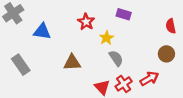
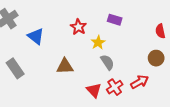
blue triangle: (42, 31) -> (36, 36), turned 30

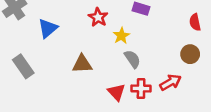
blue triangle: (36, 36) -> (48, 28), turned 42
red cross: (115, 87) -> (141, 89), turned 35

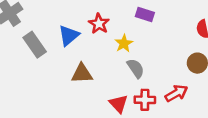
blue triangle: (48, 28) -> (69, 35), moved
gray rectangle: (23, 66) -> (35, 45), moved

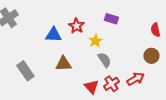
blue triangle: (69, 35) -> (53, 35), turned 42
gray rectangle: (35, 45) -> (25, 71), moved
red cross: (145, 100) -> (111, 84), turned -35

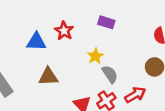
yellow star: (95, 41) -> (95, 56), moved
gray semicircle: (104, 60) -> (110, 74), moved

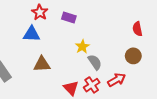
purple rectangle: (106, 22) -> (69, 17), moved
red star: (64, 31) -> (40, 12), moved

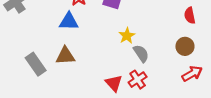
brown triangle: (42, 64) -> (65, 56), moved
red arrow: (117, 80) -> (192, 74), moved

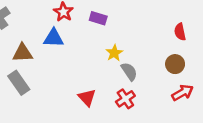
brown triangle: (65, 56) -> (22, 53), moved
red triangle: (114, 83) -> (87, 98), moved

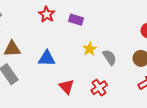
blue triangle: (53, 38) -> (47, 58), moved
gray semicircle: (129, 72) -> (110, 57), moved

